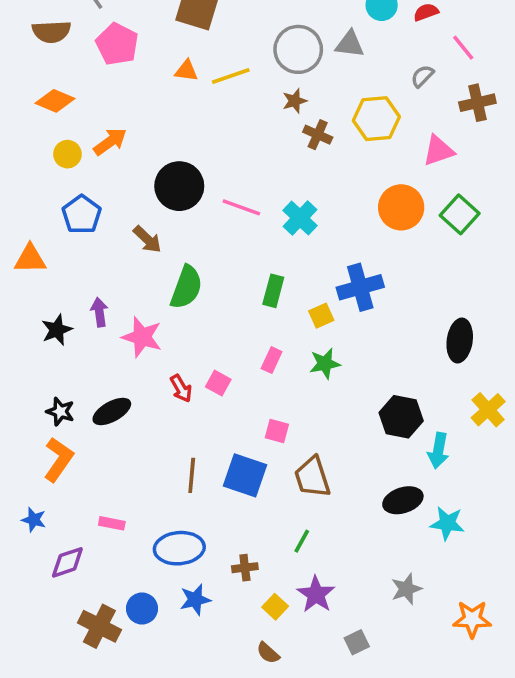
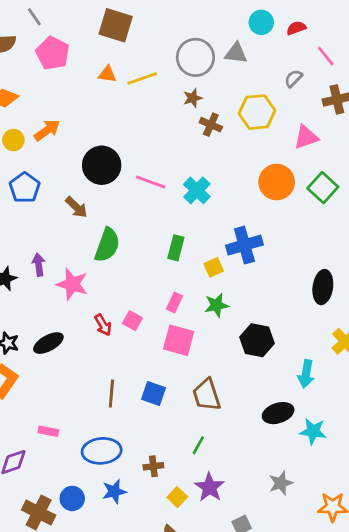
black hexagon: (401, 417) -> (257, 340), moved
pink square: (277, 431) -> (179, 340), moved, size x1.6
blue square: (245, 475) -> (153, 393), size x0.7

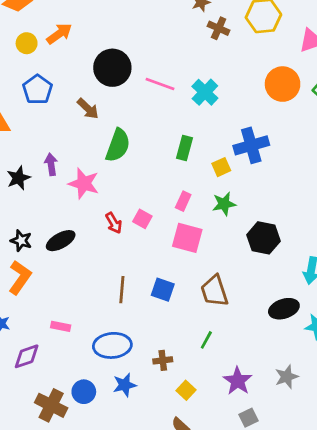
purple star: (209, 487) -> (238, 381), moved

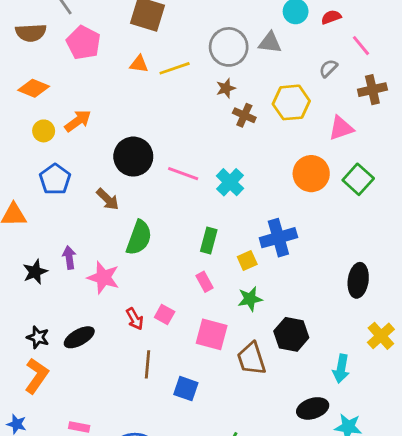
pink rectangle: (183, 201) -> (204, 282), moved, turned -54
brown line: (122, 290) -> (148, 364), moved
brown trapezoid: (214, 291) -> (251, 359), moved

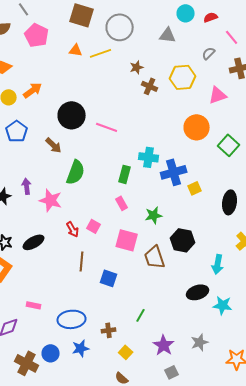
gray circle: (229, 47) -> (120, 27), moved
green square: (358, 179) -> (229, 145), moved
cyan cross: (230, 182) -> (149, 157), moved, turned -36
yellow square: (247, 260) -> (195, 188), moved

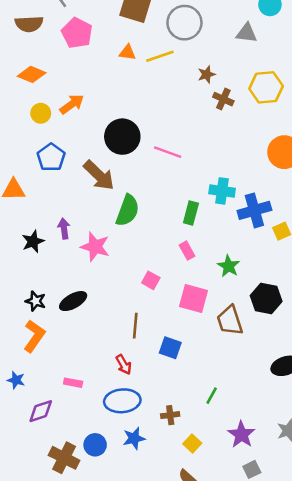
brown arrow: (54, 145) -> (99, 175), size x1.5
green star: (154, 215) -> (229, 266), turned -30
red arrow: (73, 229) -> (124, 365), moved

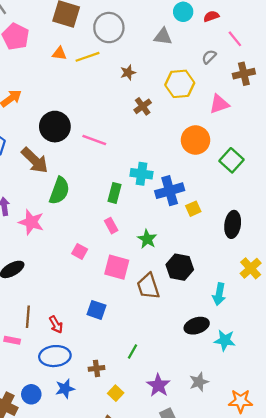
brown cross: (223, 99) -> (143, 106), moved, turned 30
brown line: (135, 326) -> (28, 317), moved

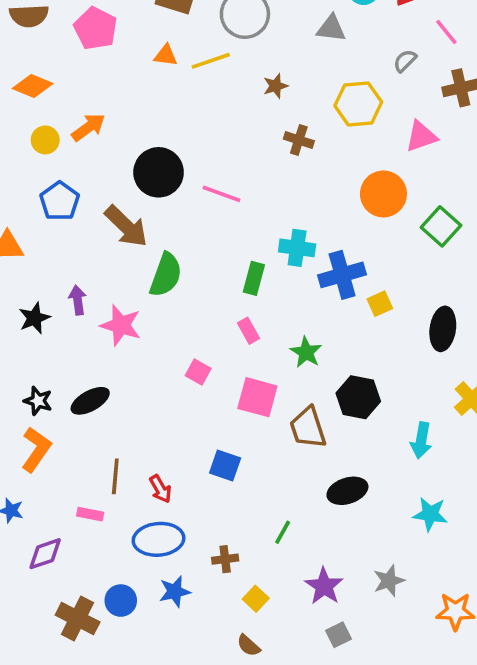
brown cross: (143, 106) -> (299, 140), turned -36
black ellipse: (197, 326) -> (347, 491), moved

